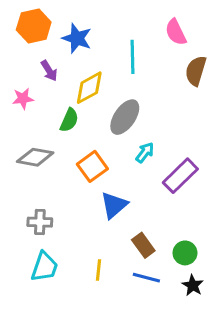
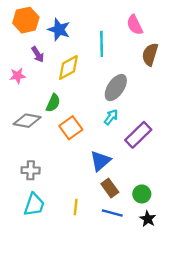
gray ellipse: (125, 117) -> (116, 88), moved
green semicircle: (69, 120) -> (53, 103), moved
blue triangle: (114, 205) -> (100, 161), moved

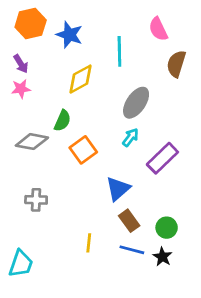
purple arrow: (38, 54) -> (21, 64), moved
cyan trapezoid: (34, 205) -> (21, 264), moved
black star: (148, 219) -> (162, 257), moved

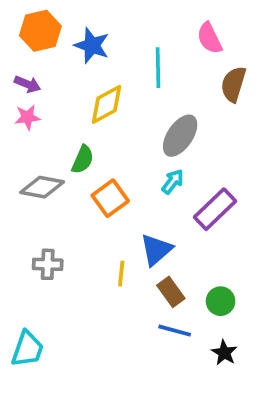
purple arrow: (21, 64) -> (27, 84), turned -36
yellow line: (89, 243) -> (121, 274), moved
black star: (162, 257) -> (224, 353), moved

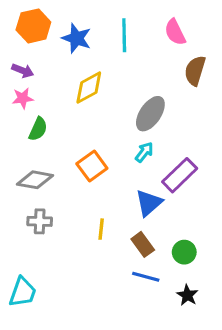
cyan line: (158, 68) -> (124, 35), moved
green semicircle: (83, 160) -> (38, 129), moved
gray diamond: (42, 187) -> (35, 180), moved
blue triangle: (156, 250) -> (149, 203), moved

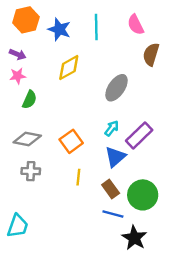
cyan arrow: (144, 152) -> (112, 128), moved
orange square: (92, 166) -> (71, 141), moved
green circle: (184, 252) -> (143, 195), size x1.6
black star: (187, 295) -> (134, 238), moved, size x1.5

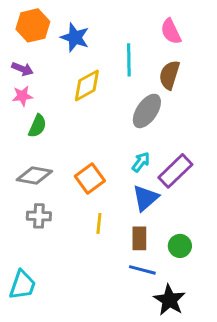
cyan line: (96, 27) -> (129, 60), moved
brown semicircle: (151, 54) -> (169, 75), moved
brown rectangle: (111, 189) -> (139, 238), turned 36
green circle: (143, 195) -> (180, 246), size x0.6

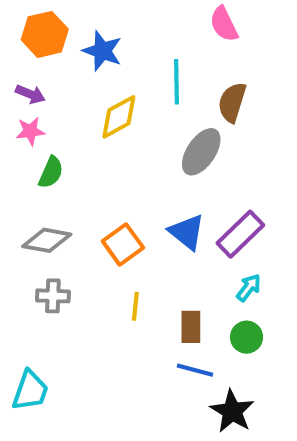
pink semicircle: (171, 31) -> (224, 24), moved
cyan arrow: (141, 162) -> (249, 288), moved
blue triangle: (145, 198) -> (187, 232), moved, turned -40

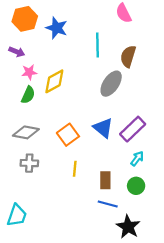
yellow diamond: (119, 117) -> (54, 81), moved
pink star: (30, 131) -> (29, 72), moved

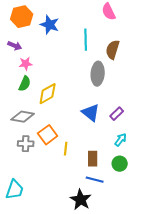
yellow diamond: (54, 81) -> (48, 94), moved
gray ellipse: (111, 84) -> (98, 74), turned -30
purple rectangle: (133, 129) -> (117, 114), size x0.6
orange square: (68, 135) -> (48, 135), moved
black star: (128, 227) -> (81, 200), moved

